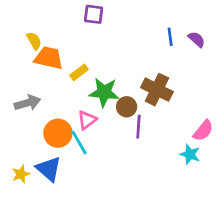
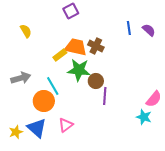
purple square: (94, 14) -> (71, 11), turned -35
orange trapezoid: (49, 58) -> (76, 47), moved
brown cross: (157, 90) -> (96, 46), moved, size x0.7
pink triangle: (87, 120) -> (66, 125), moved
cyan line: (79, 142) -> (53, 86), moved

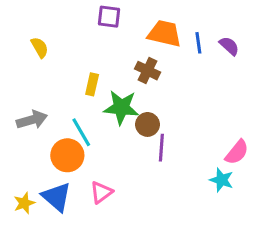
purple square: (71, 11) -> (109, 17), turned 35
orange trapezoid: (76, 47) -> (164, 34), moved
yellow rectangle: (60, 55) -> (92, 84), turned -40

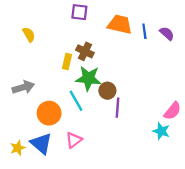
brown cross: (147, 71) -> (85, 51), moved
cyan line: (81, 132) -> (76, 101), moved

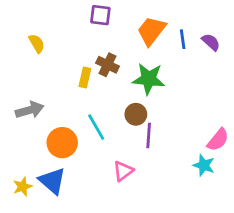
orange trapezoid: (120, 24) -> (151, 31), turned -65
green star: (88, 78) -> (149, 79), moved
pink triangle: (74, 140) -> (123, 171), moved

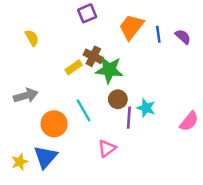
purple square: (100, 15) -> (87, 13), turned -30
yellow rectangle: (85, 77) -> (74, 67), turned 42
green star: (149, 79) -> (109, 70), moved
cyan star: (204, 165) -> (146, 108), moved
blue triangle: (52, 181) -> (45, 157), turned 30

